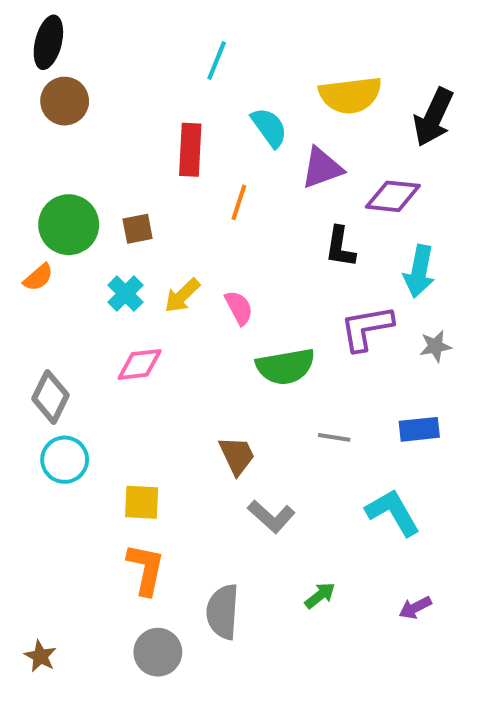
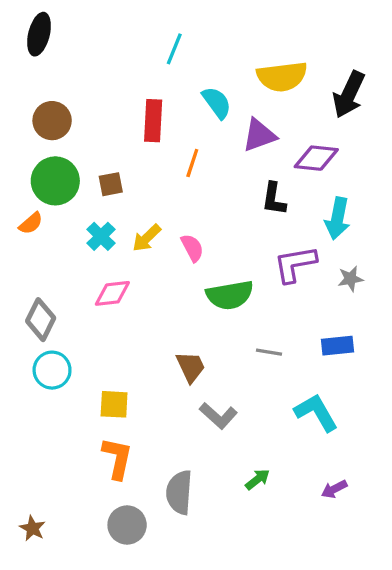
brown circle: (65, 101) -> (52, 121), moved

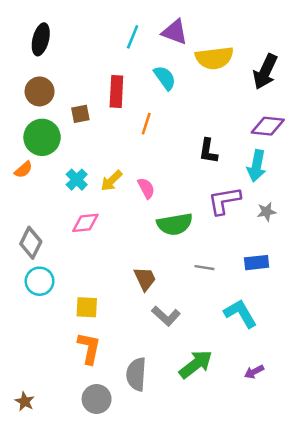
black ellipse: (39, 34) -> (41, 39), moved
purple triangle: (259, 135) -> (175, 32), moved, turned 40
purple diamond: (316, 158) -> (268, 126), moved
brown square: (111, 184) -> (80, 114), moved
green arrow: (258, 479) -> (196, 364), size x1.8

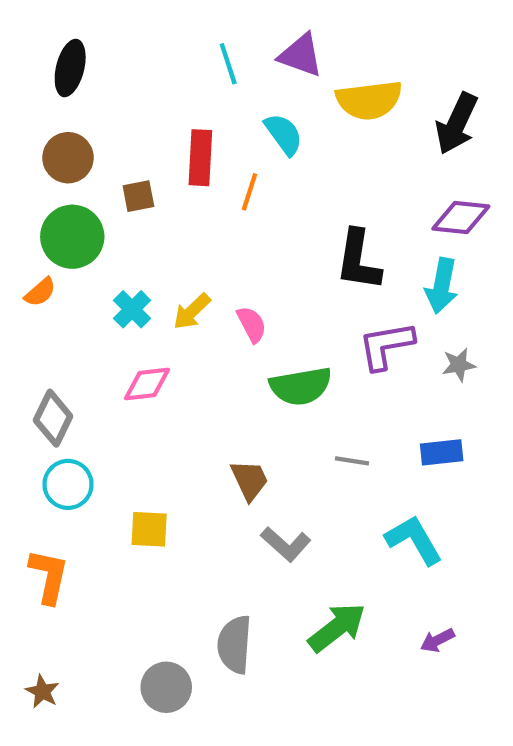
cyan line: (133, 37) -> (228, 64), turned -40
orange line: (146, 124) -> (249, 192), moved
black L-shape: (208, 151) -> (358, 260), size x1.4
orange L-shape: (89, 348) -> (49, 576), moved

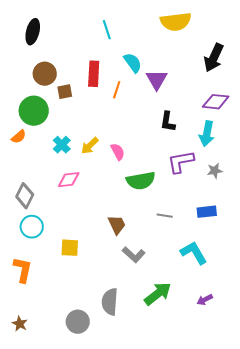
purple triangle: (301, 55) -> (157, 80), moved, turned 40
yellow semicircle: (369, 100) -> (176, 22), moved
brown circle: (68, 158) -> (45, 74), moved
black L-shape: (358, 260) -> (168, 122), size x0.7

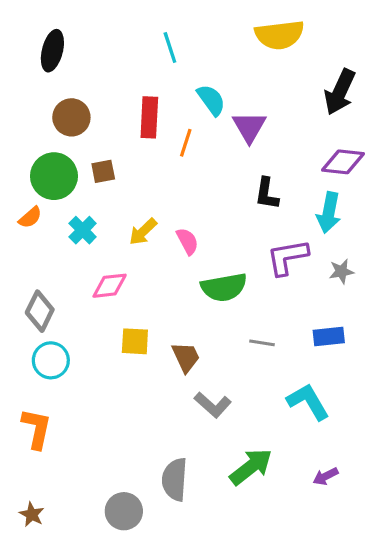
brown square: (65, 92) -> (103, 171), moved
cyan cross: (62, 145) -> (83, 230), moved
yellow square: (70, 248) -> (135, 341), moved

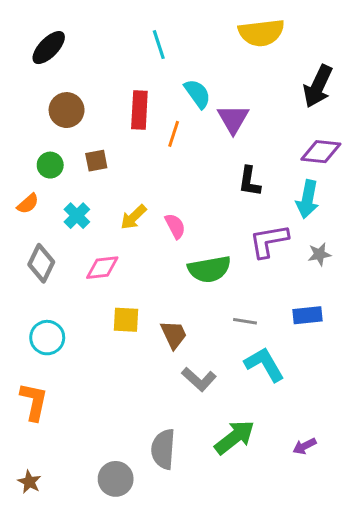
black ellipse: (52, 51) -> (49, 48), turned 30
green circle: (54, 176) -> (50, 165), size x0.6
gray diamond: (40, 311) -> (41, 263), moved
cyan L-shape: (308, 402) -> (264, 364), moved

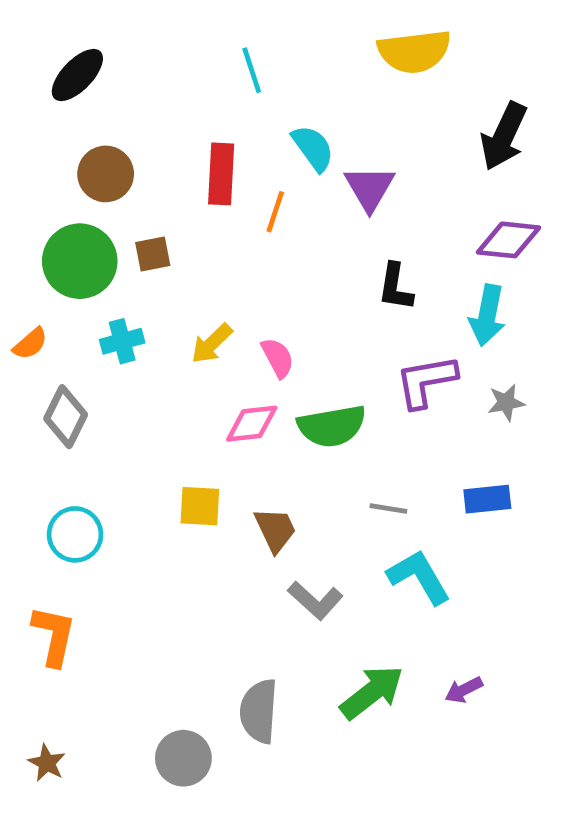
green circle: (50, 165) -> (80, 261), size x1.8
orange semicircle: (28, 204) -> (30, 344), moved
cyan cross: (77, 216) -> (122, 341), turned 30
pink diamond: (102, 268) -> (252, 424), moved
purple arrow: (305, 446) -> (464, 690), moved

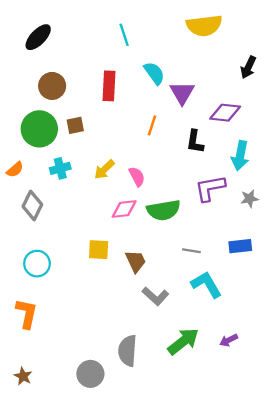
black arrow: (504, 136) -> (248, 67), size x0.7
orange line: (275, 212) -> (152, 125), moved
purple diamond: (509, 240) -> (225, 113), moved

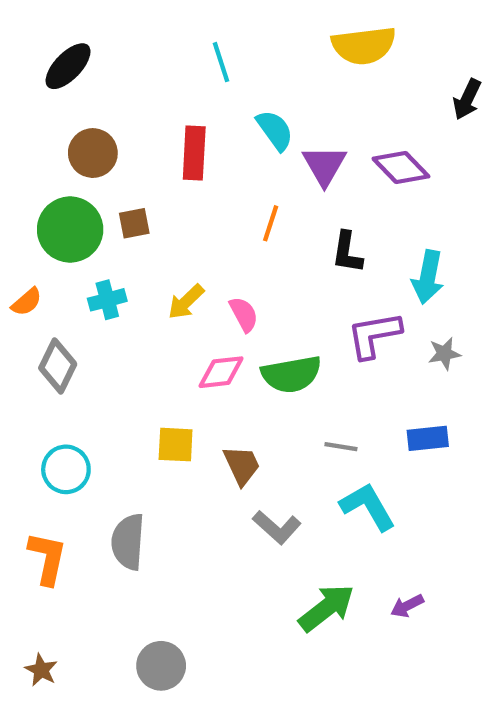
black arrow: (248, 67) -> (467, 99), moved
purple diamond: (225, 113) -> (401, 167), moved, turned 40
gray semicircle: (128, 351) -> (128, 542), moved

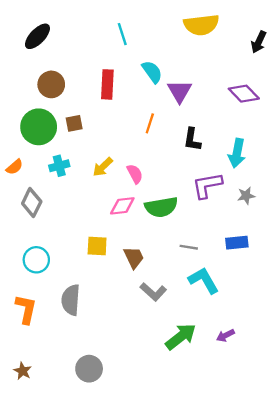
black arrow: (467, 99) -> (259, 42), moved
purple diamond: (401, 167) -> (244, 94), moved

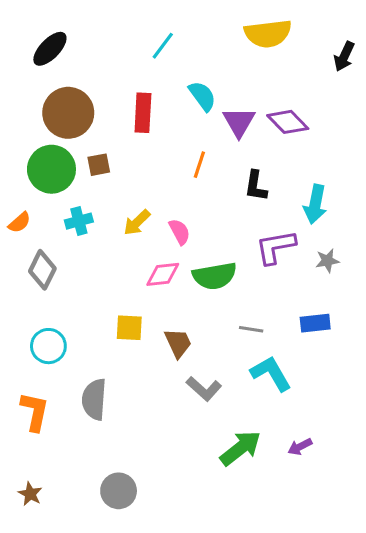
cyan line: (122, 34) -> (163, 46), turned 55
brown circle: (51, 84) -> (68, 113), size x1.4
purple diamond: (244, 94) -> (288, 122), moved

